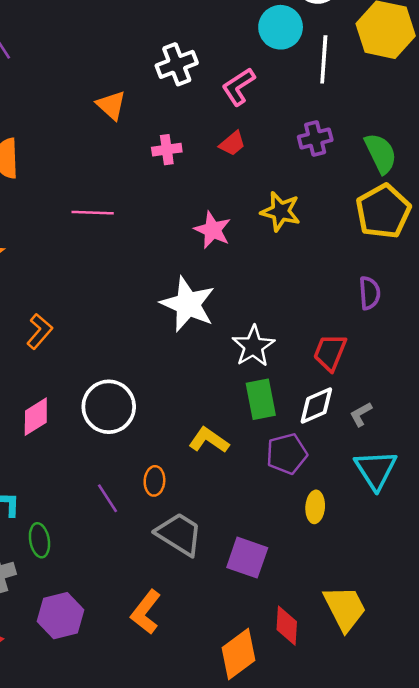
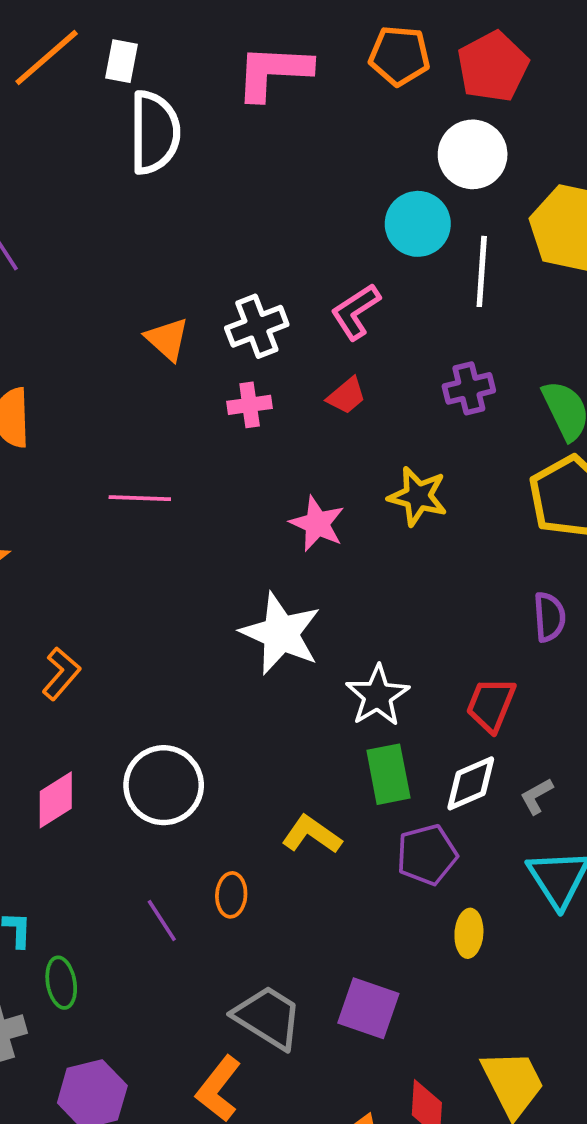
white cross: (177, 64) -> (257, 326), moved
gray trapezoid: (179, 534) -> (268, 1017), moved

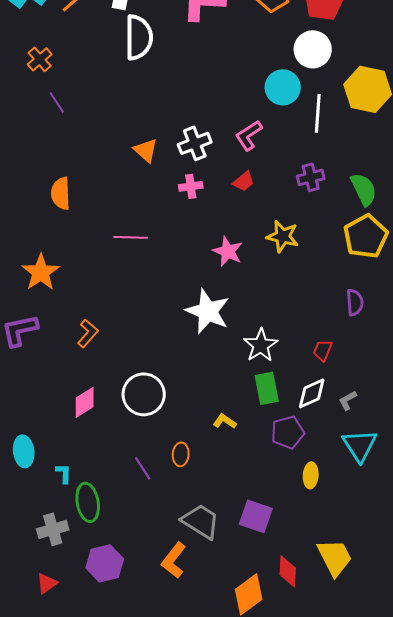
red trapezoid: (491, 705) -> (323, 350), size x0.7
yellow L-shape: (312, 835) -> (225, 421), size x0.7
green ellipse: (61, 983) -> (88, 502), size x1.4

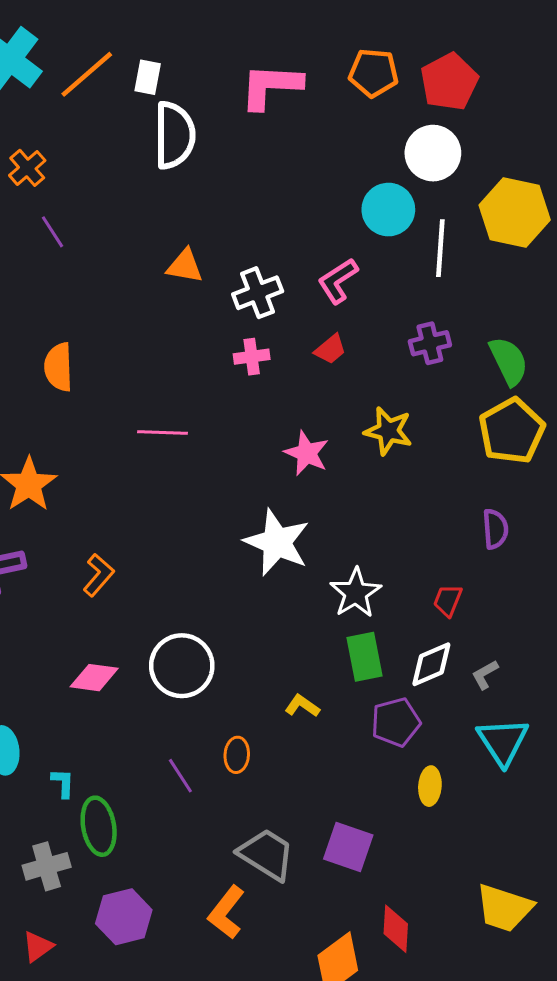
orange triangle: (146, 150) -> (185, 266), moved, turned -32
pink diamond: (85, 402) -> (94, 678), turned 40
yellow trapezoid: (335, 557) -> (504, 908), moved, turned 135

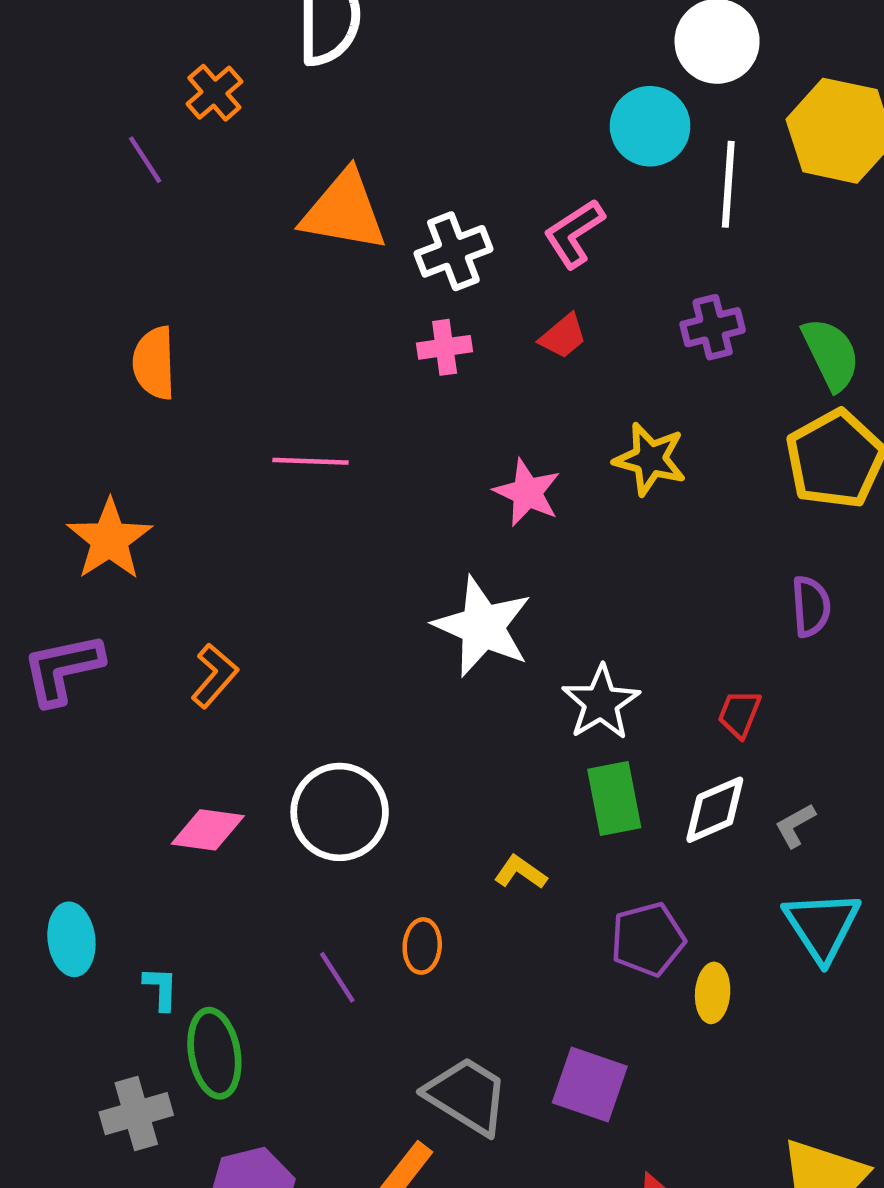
orange cross: (27, 168) -> (214, 93), moved
orange triangle: (185, 266) -> (344, 211), size x1.6
purple pentagon: (396, 722) -> (648, 939), moved

